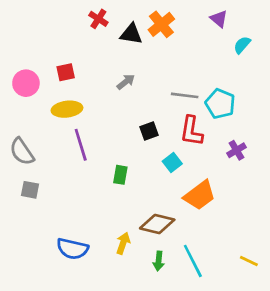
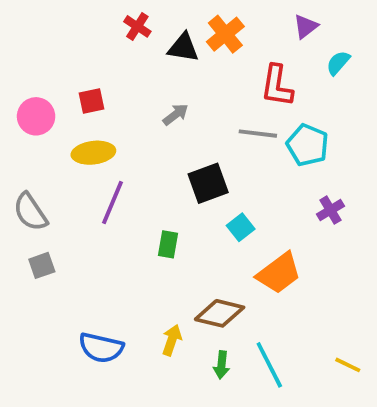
purple triangle: (219, 19) -> (306, 26), turned 42
black square: (149, 131) -> (208, 183), size x1.5
red L-shape: (191, 131) -> (277, 86), moved
purple line: (81, 145) -> (113, 202), turned 40
gray square: (30, 190) -> (42, 265), turned -30

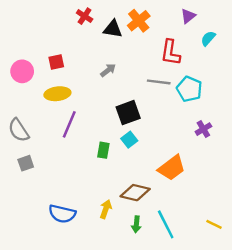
cyan square: (241, 227) -> (129, 140), moved

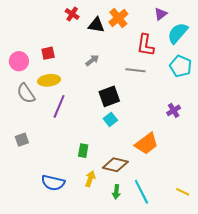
cyan semicircle: (208, 38) -> (178, 33), size x1.6
cyan pentagon: (189, 89) -> (181, 66), moved
gray semicircle: (19, 130) -> (26, 93), moved
green rectangle: (103, 150) -> (83, 151), moved

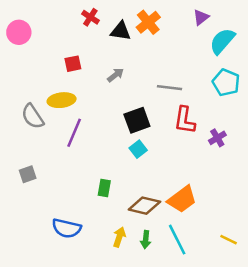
red L-shape: (145, 45) -> (185, 120), moved
red square: (48, 53) -> (73, 64), moved
pink circle: (19, 61) -> (19, 32), moved
orange trapezoid: (146, 144) -> (182, 199), moved
yellow arrow: (90, 179) -> (119, 237), moved

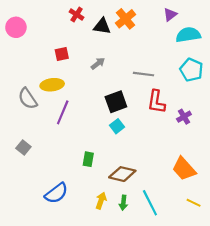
cyan semicircle: (222, 41) -> (188, 35), turned 40
gray square: (28, 174) -> (23, 147), turned -32
orange trapezoid: (182, 199) -> (184, 169), moved, turned 85
blue semicircle: (67, 228) -> (56, 193), turned -50

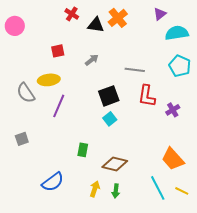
gray square: (23, 147) -> (22, 139), turned 32
cyan line: (150, 203) -> (158, 188), moved

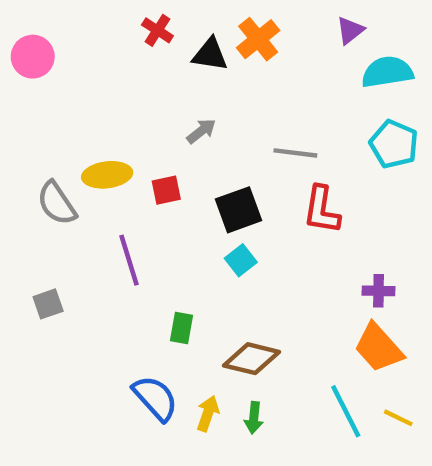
red square: (58, 51) -> (166, 190), moved
purple line: (59, 106) -> (129, 260), moved, turned -40
purple cross: (173, 110) -> (379, 291), moved, turned 32
blue semicircle: (53, 182) -> (155, 398), moved, turned -95

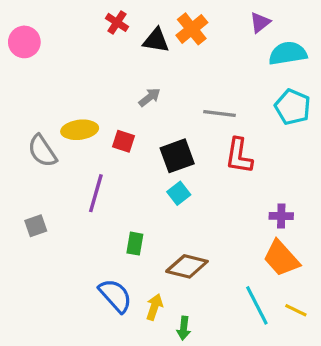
red square: (166, 190) -> (124, 141), turned 30
purple line: (129, 260) -> (96, 193), turned 33
green arrow: (254, 418) -> (184, 328), moved

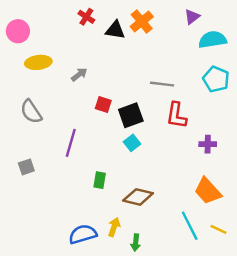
gray arrow: (150, 97) -> (79, 74), moved
yellow ellipse: (80, 130) -> (38, 62), moved
red square: (124, 141) -> (103, 104), moved
purple cross: (281, 216) -> (208, 144), moved
blue semicircle: (115, 296) -> (83, 234), moved, turned -64

